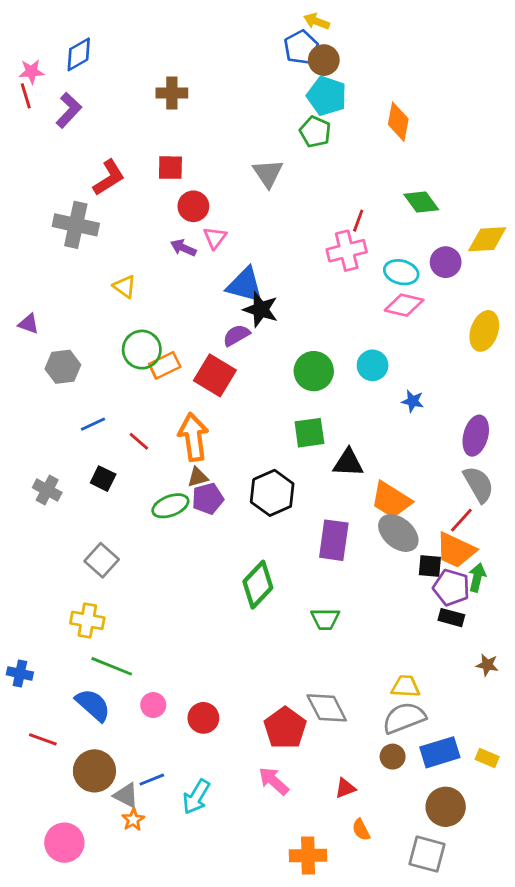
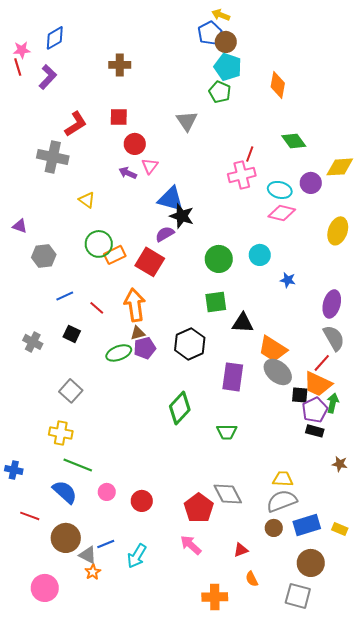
purple pentagon: (451, 587) -> (315, 410), turned 30

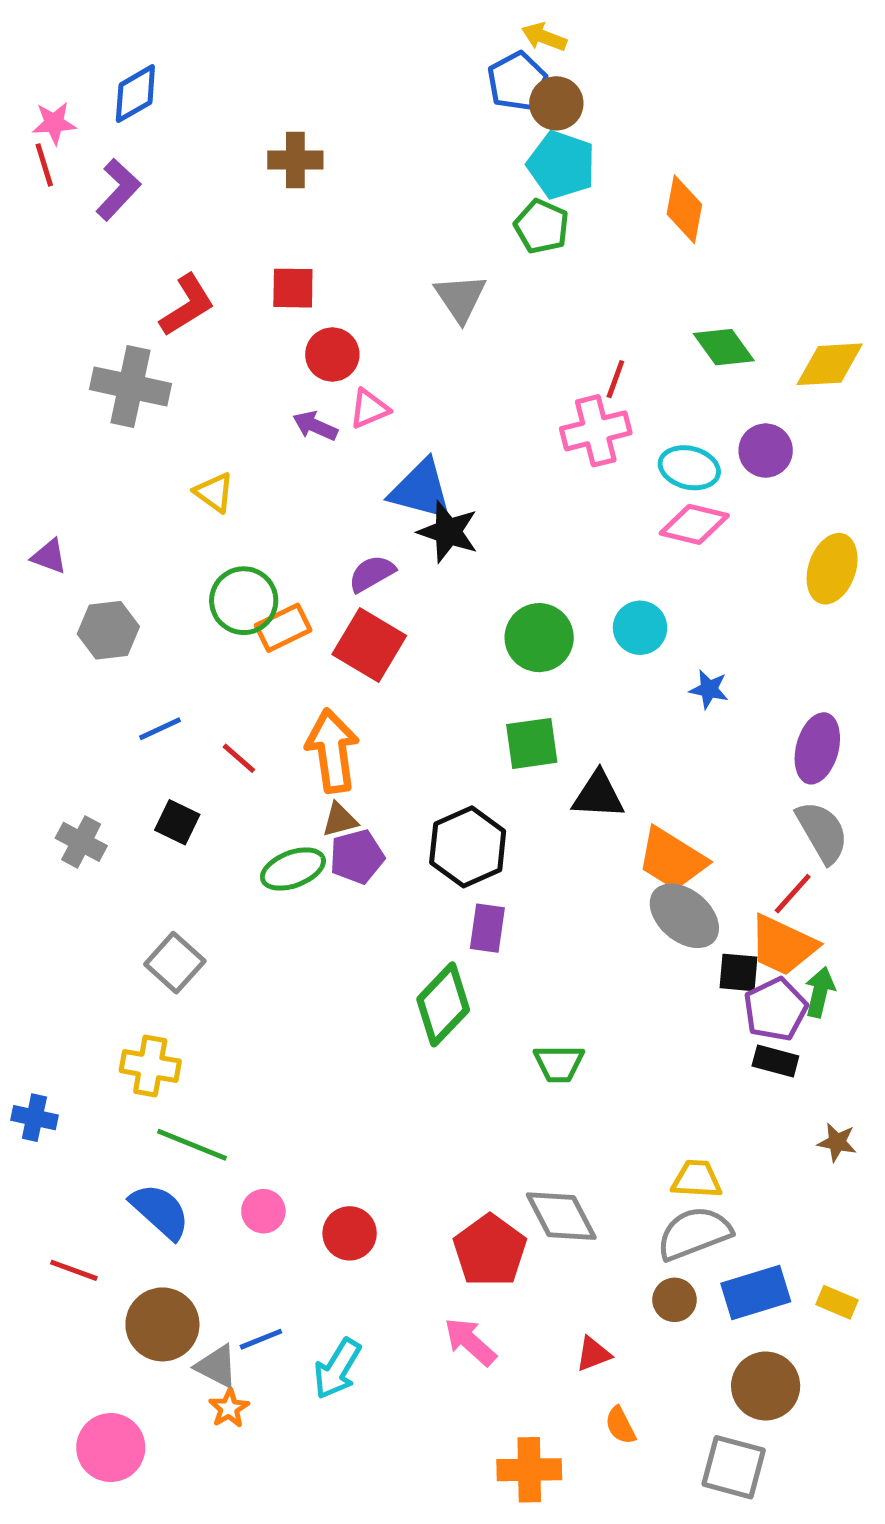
pink triangle: (150, 166) -> (369, 409), turned 30
yellow diamond: (340, 167) -> (830, 364), moved
purple semicircle: (165, 234) -> (372, 574), moved
purple rectangle: (233, 377) -> (487, 928), moved, size x0.7
blue cross: (14, 470) -> (34, 1118), moved

